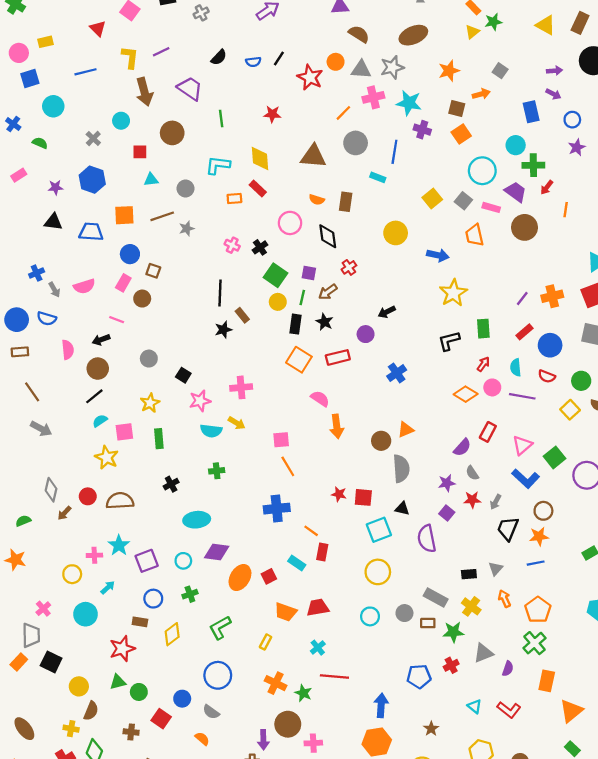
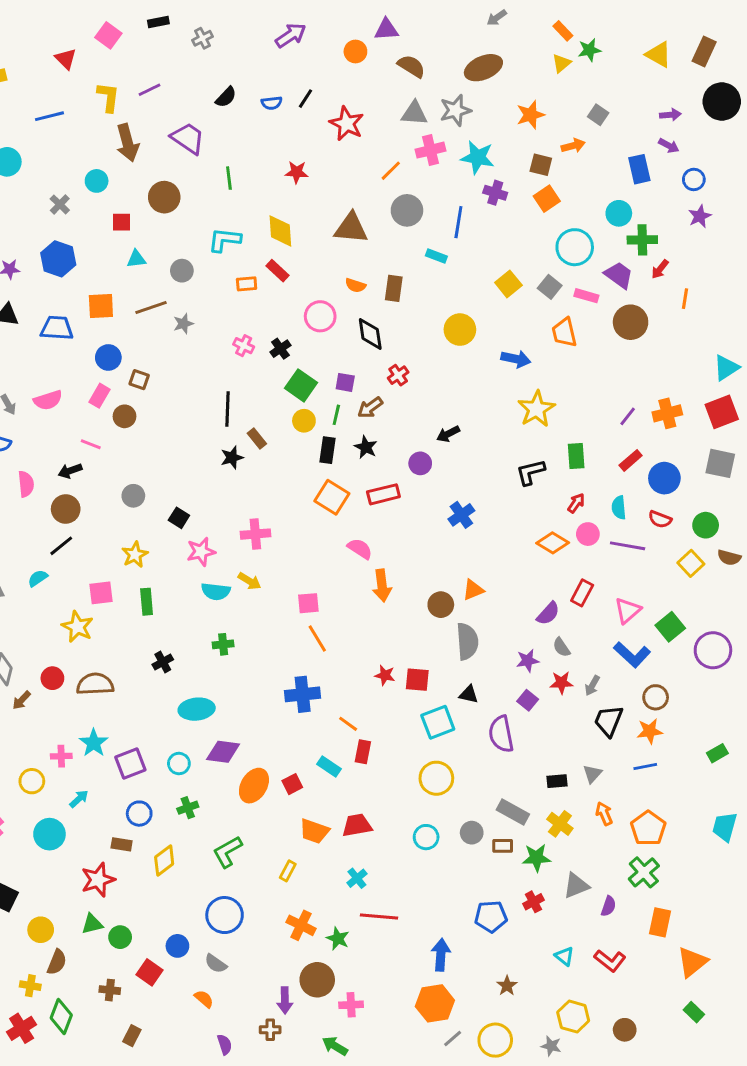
orange circle: (336, 62) -> (355, 51), moved
cyan semicircle: (100, 421) -> (38, 578), moved

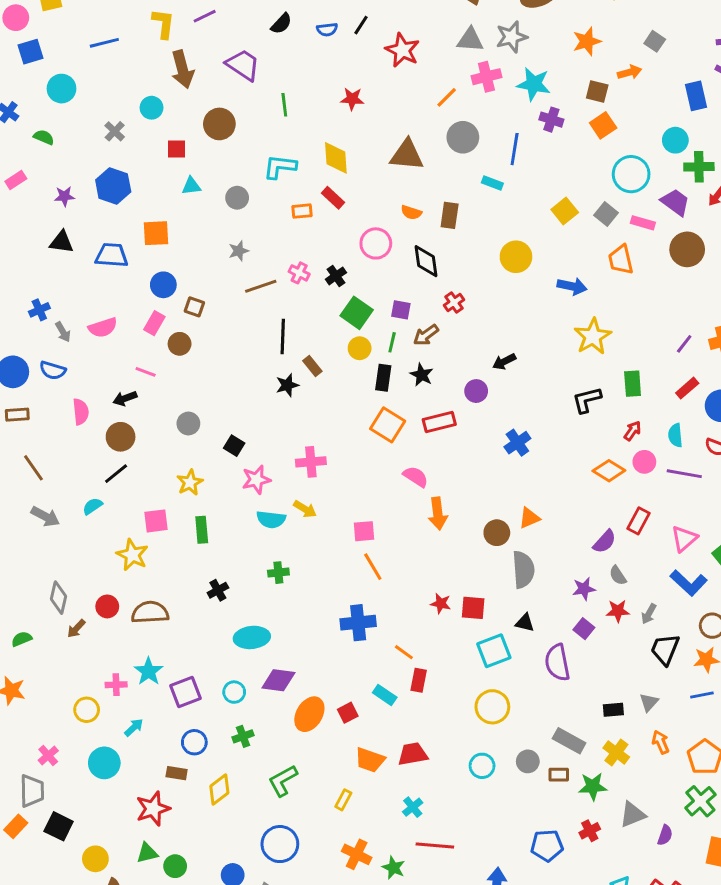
brown line: (151, 307) -> (261, 286), moved

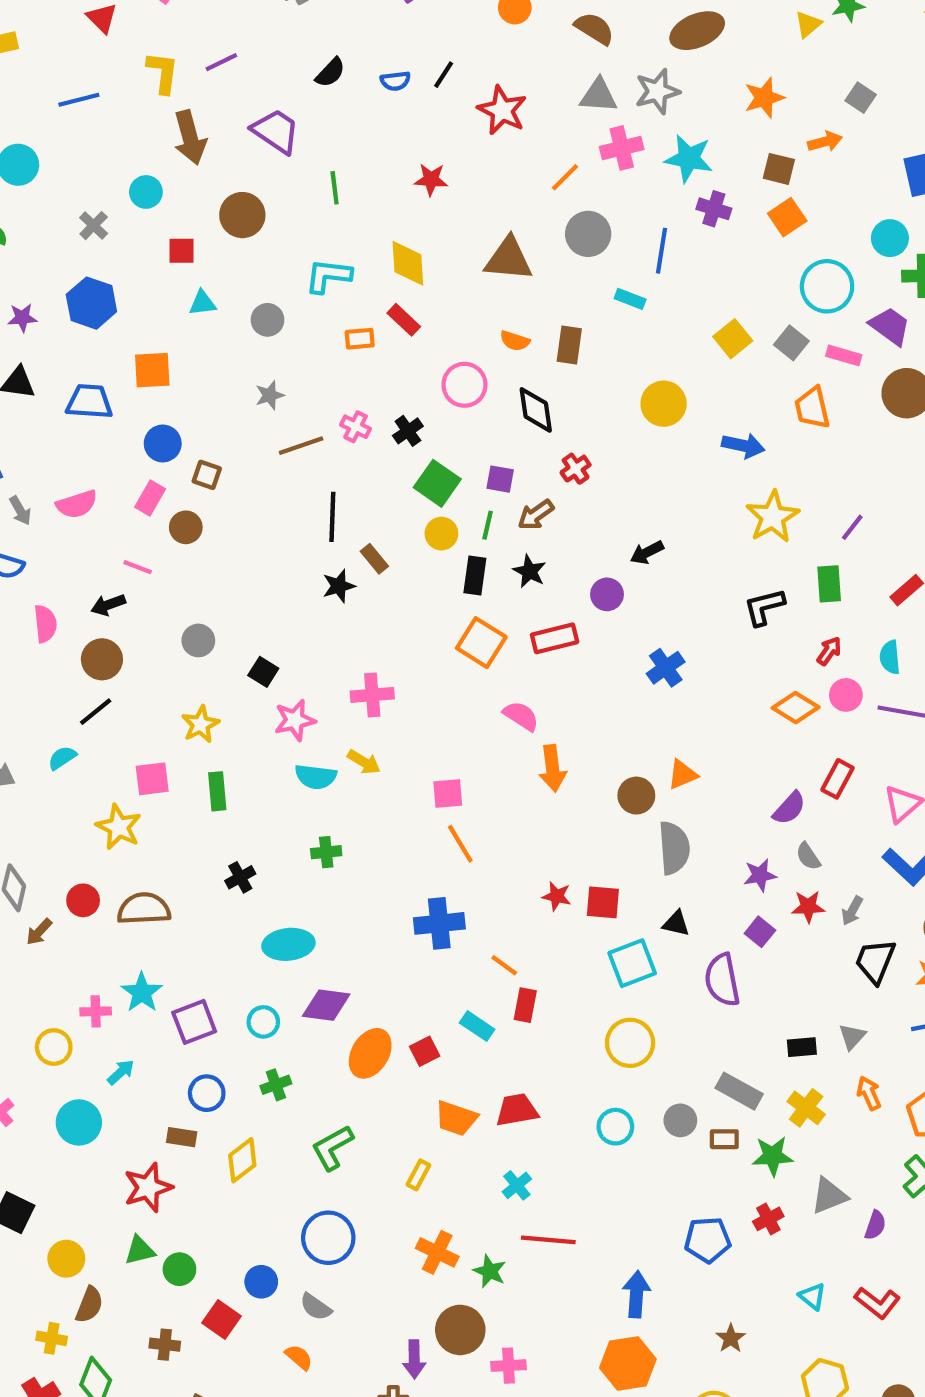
purple line: (684, 344) -> (852, 527), moved

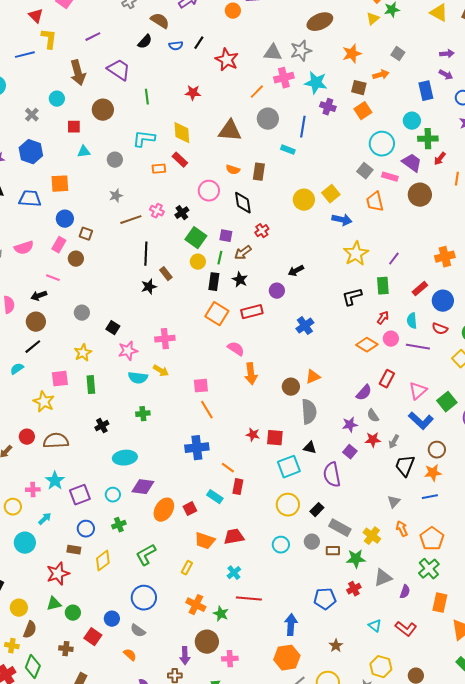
brown semicircle: (594, 29) -> (160, 21), moved
yellow L-shape: (163, 73) -> (49, 39), moved
yellow square: (733, 339) -> (331, 194), moved
black rectangle: (802, 1047) -> (317, 510), moved, turned -40

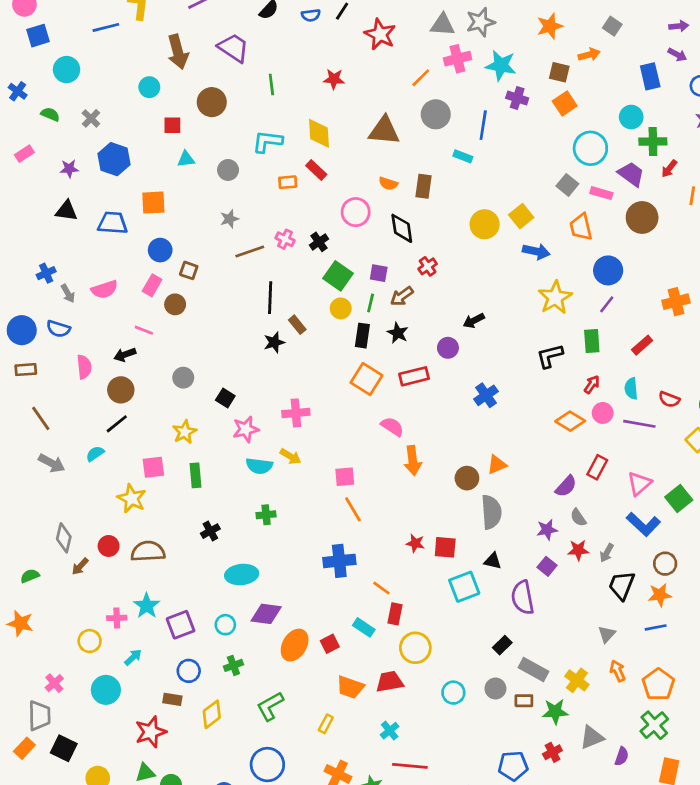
gray cross: (32, 115) -> (91, 118), moved
blue circle: (443, 301) -> (608, 270), moved
yellow circle: (288, 505) -> (415, 648), moved

